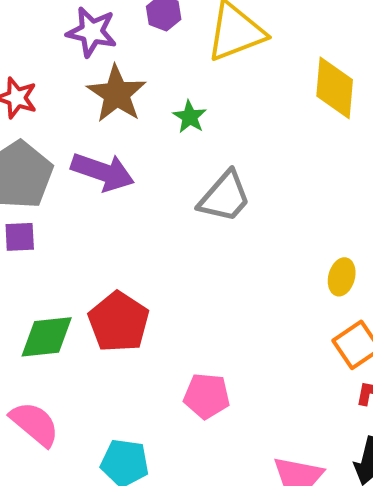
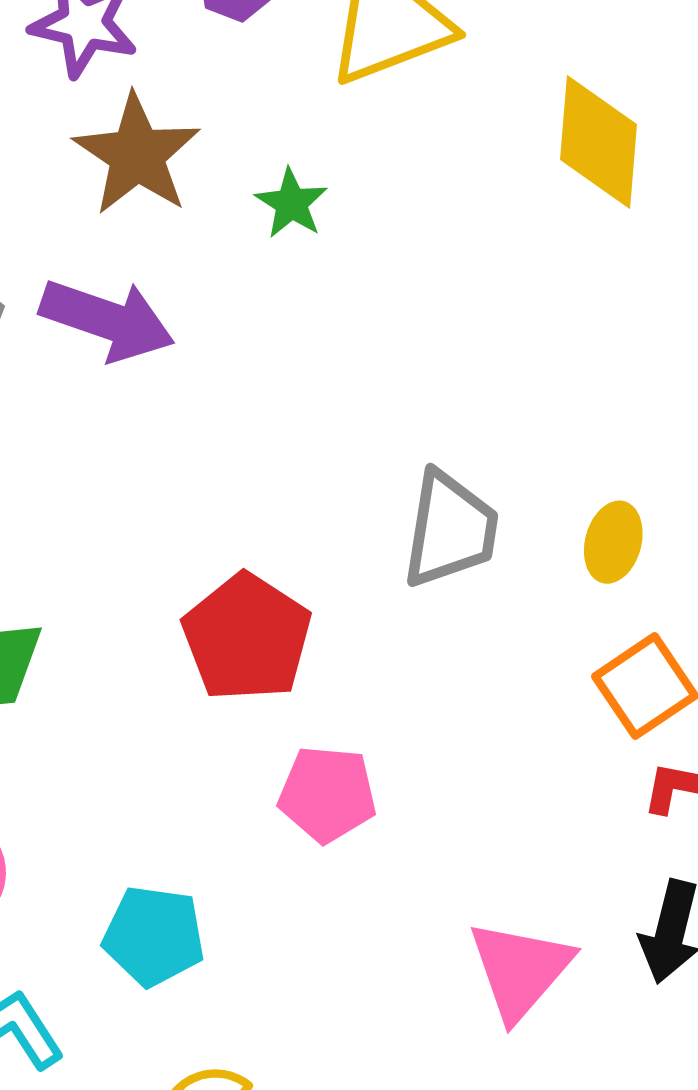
gray trapezoid: (225, 197) -> (450, 529), moved, turned -32
red pentagon: (119, 322) -> (247, 637), moved

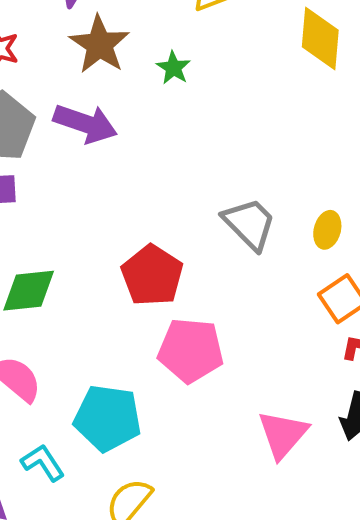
gray trapezoid: (450, 529) -> (249, 224), turned -54
pink pentagon: (327, 794) -> (191, 350), size x1.4
cyan pentagon: (154, 936) -> (108, 418), size x1.4

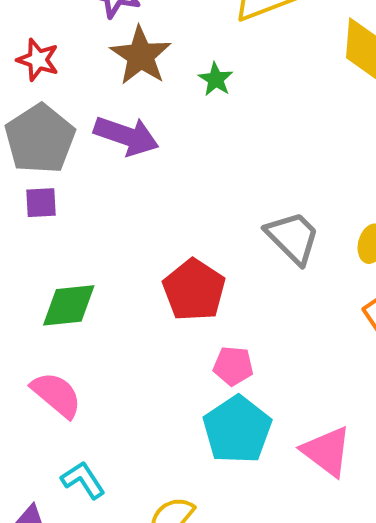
pink pentagon: (191, 350) -> (233, 366), size x0.6
cyan pentagon: (108, 418) -> (237, 430), moved, turned 30
pink triangle: (283, 434) -> (327, 451), turned -34

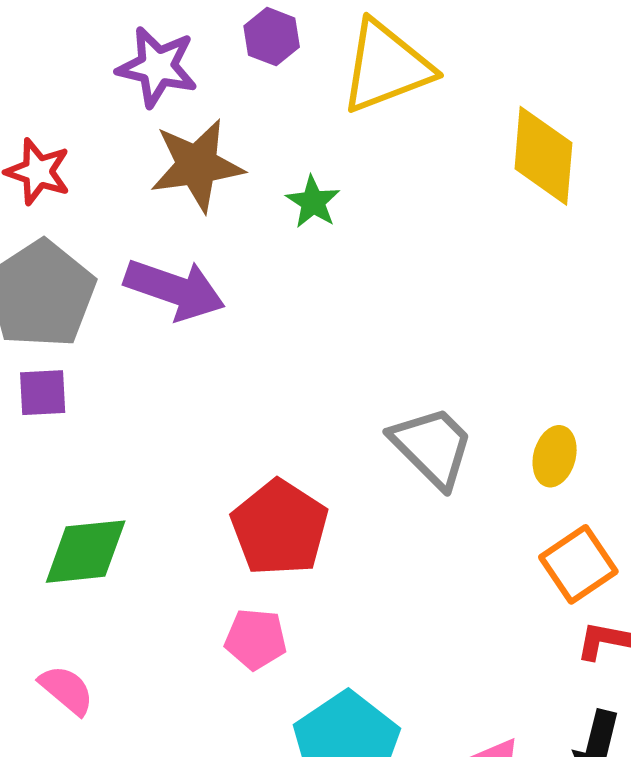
brown star: (141, 56) -> (197, 165), turned 30
pink pentagon: (233, 366) -> (256, 639), moved
pink semicircle: (56, 395) -> (67, 690), size x0.7

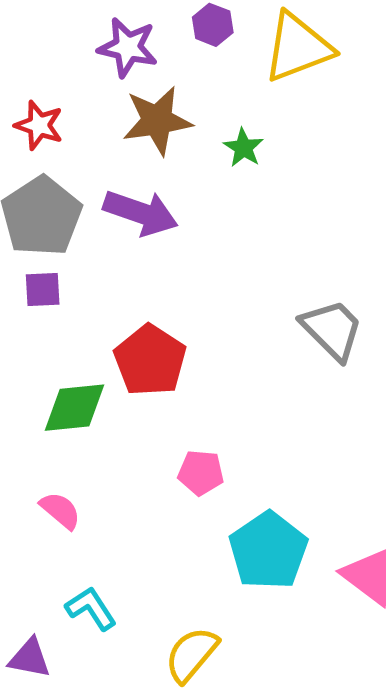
red pentagon: (280, 528) -> (150, 360), moved

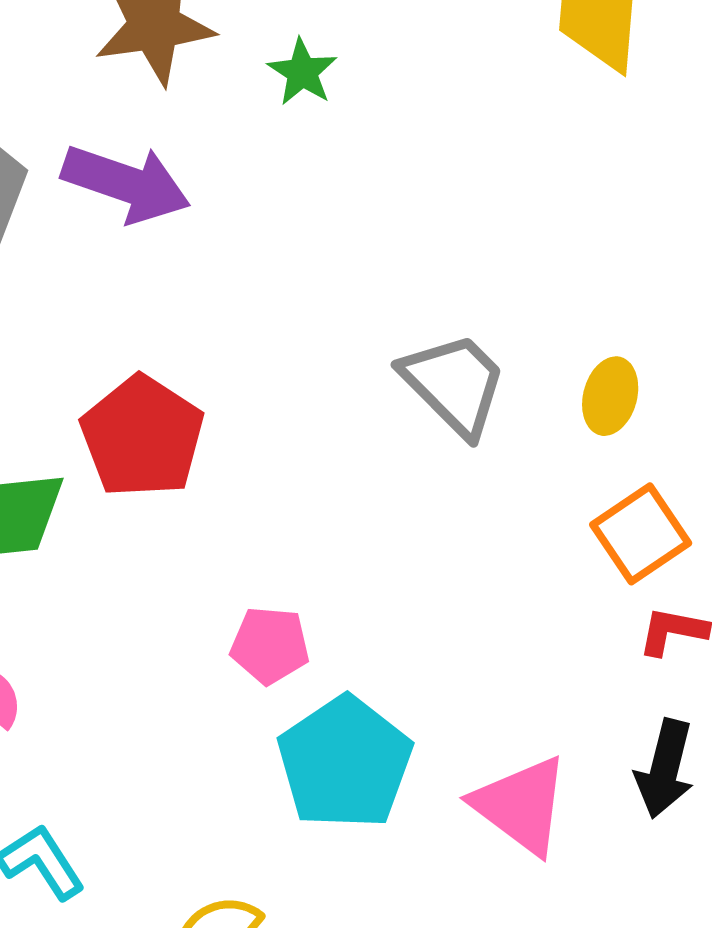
pink pentagon: (201, 473) -> (270, 645), moved

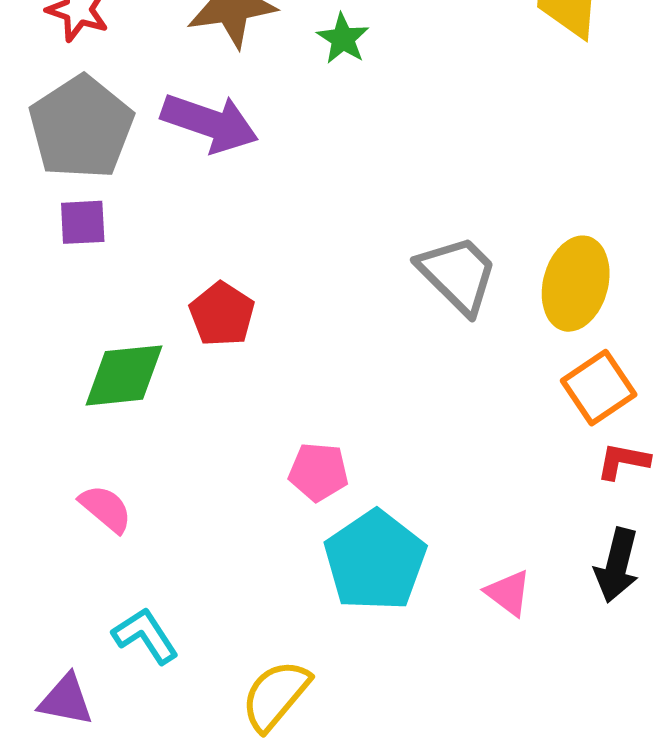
yellow ellipse: (610, 396) -> (576, 284), size x1.6
red pentagon: (142, 437) -> (222, 314), size x0.7
pink triangle: (521, 805) -> (508, 593), size x0.6

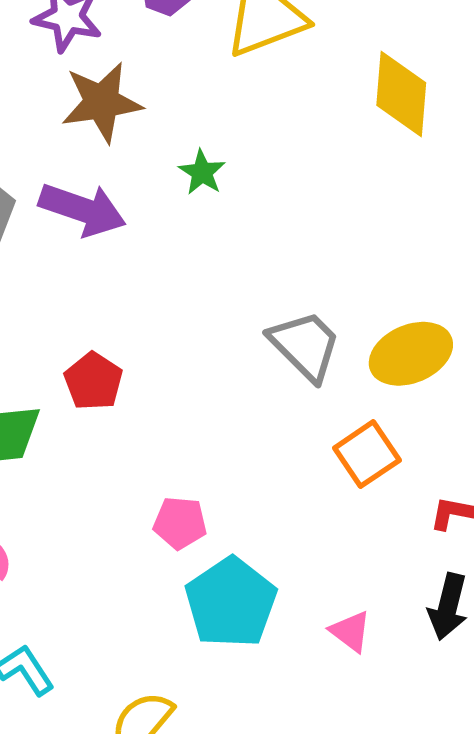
green star: (343, 39) -> (202, 172), moved
yellow ellipse: (576, 284) -> (411, 354), turned 52
orange square: (599, 388) -> (367, 454), moved

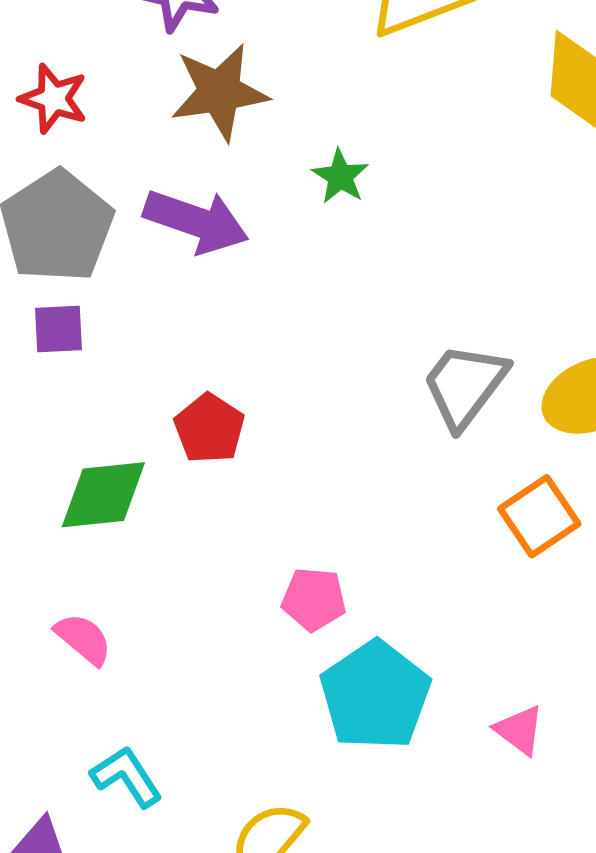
gray trapezoid: (305, 345) -> (465, 385), turned -98

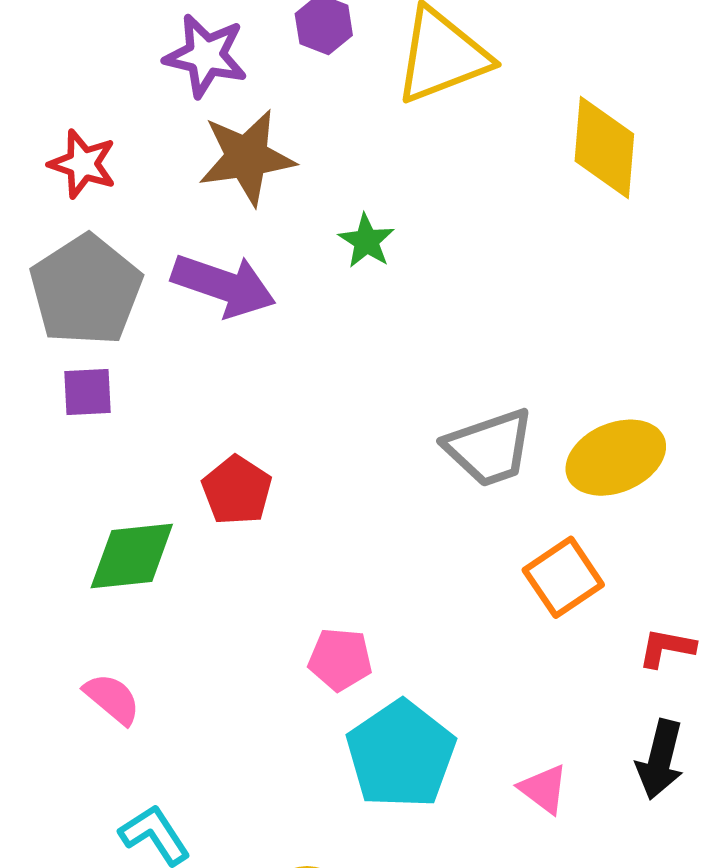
gray trapezoid: (465, 385) -> (489, 448), turned -146

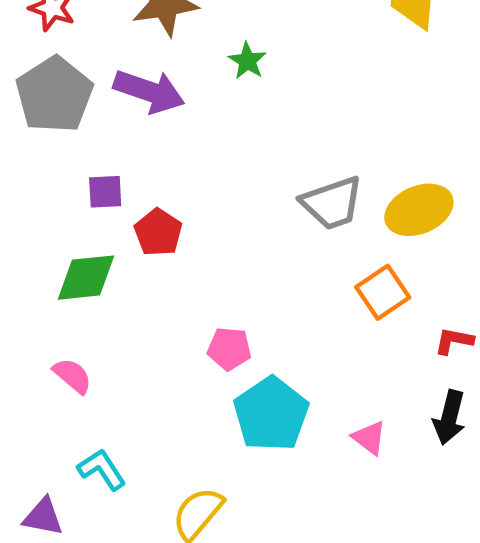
purple square: (88, 392) -> (105, 192), moved

